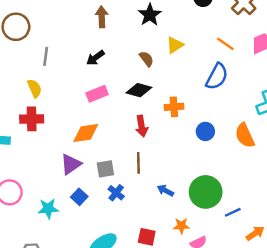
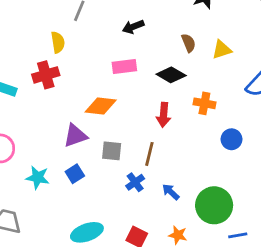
yellow triangle: (175, 45) -> (222, 50), moved
red cross: (32, 119) -> (46, 75), turned -30
blue cross: (116, 193) -> (135, 182), moved

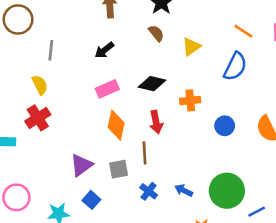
brown semicircle: (189, 43) -> (156, 33), moved
orange diamond: (101, 106) -> (116, 125), moved, turned -68
brown line: (149, 154) -> (144, 153), moved

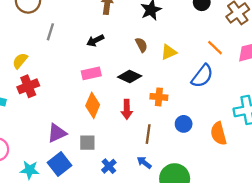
brown semicircle: (156, 33) -> (141, 45), moved
yellow semicircle: (40, 85) -> (20, 61), moved, turned -126
brown line: (144, 153) -> (148, 134), moved
blue arrow: (184, 190) -> (144, 163), moved
blue square: (91, 200) -> (59, 164), size x1.5

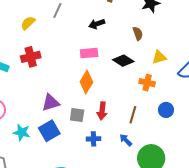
yellow triangle: (169, 52) -> (159, 57), moved
yellow semicircle: (20, 61) -> (28, 23), moved
red arrow: (127, 109) -> (102, 111), moved
blue cross: (109, 166) -> (94, 139), turned 32

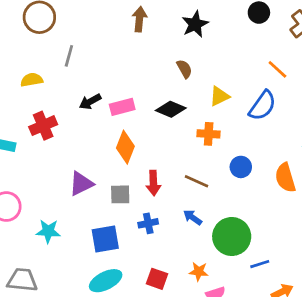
yellow semicircle: (28, 23) -> (32, 80), turned 42
black arrow: (97, 24) -> (90, 102), moved
brown line: (133, 115) -> (196, 181), turned -72
blue square: (49, 131) -> (105, 239), moved, turned 30

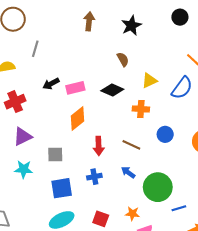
orange diamond: (125, 147) -> (77, 119), turned 30
purple triangle: (81, 184) -> (23, 136), moved
gray square: (120, 194) -> (55, 154), moved
cyan star: (48, 231) -> (24, 169), moved

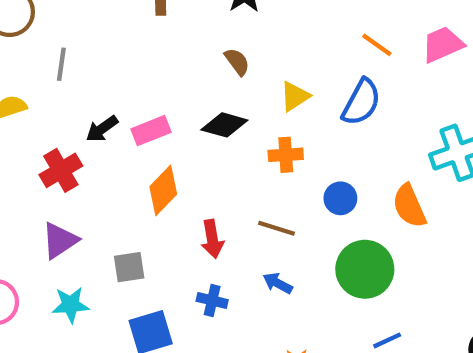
red cross: (15, 102) -> (61, 170), moved
blue cross: (94, 177) -> (212, 300), turned 32
green circle: (158, 187) -> (365, 269), moved

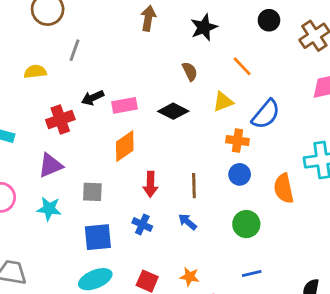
orange line: (377, 45) -> (242, 66), moved
orange cross: (286, 155) -> (238, 141), moved
brown line: (277, 228) -> (194, 186), turned 60
green circle: (365, 269) -> (246, 224), size x0.7

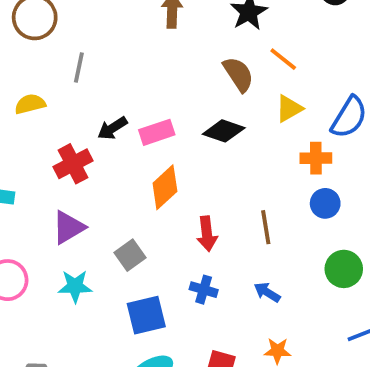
orange line: (242, 66) -> (283, 59), moved
brown semicircle: (190, 71) -> (238, 74), size x1.4
gray square: (92, 192) -> (130, 255), turned -30
blue arrow: (187, 222) -> (267, 292), moved

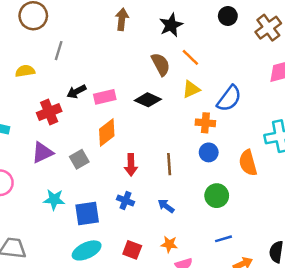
gray square: (130, 255) -> (79, 159), moved
cyan star: (75, 286) -> (54, 200), moved

